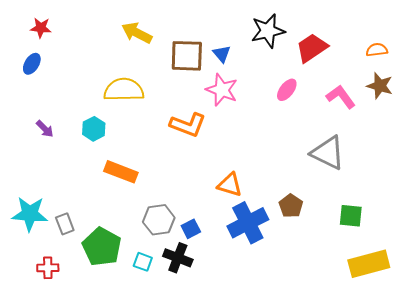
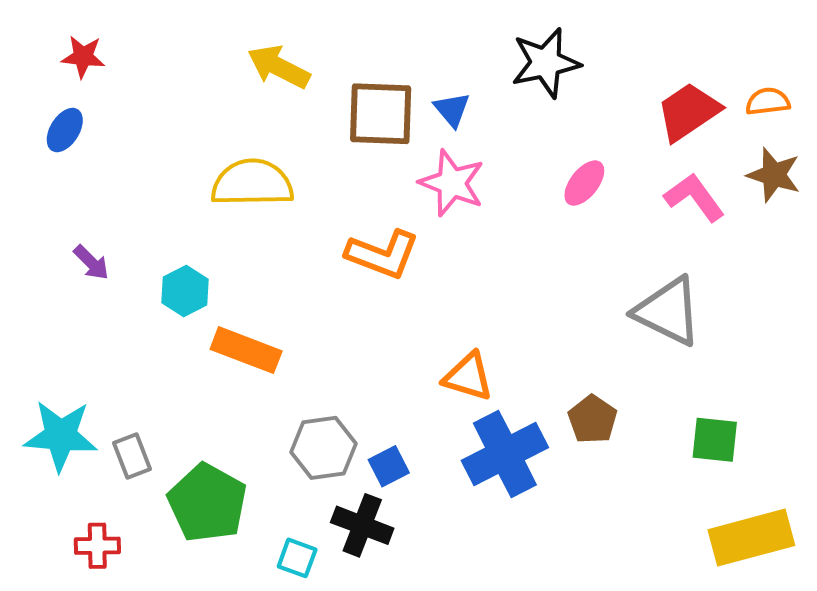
red trapezoid: (312, 48) -> (688, 112), moved
cyan hexagon: (94, 129) -> (185, 291), moved
cyan square: (143, 262) -> (297, 558), moved

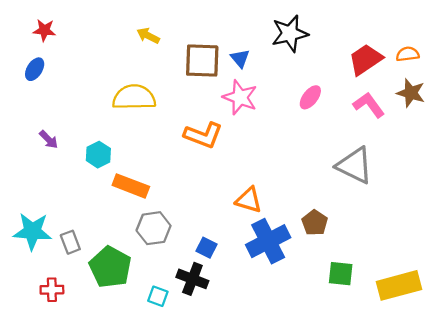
yellow arrow: (279, 67) -> (148, 36), size x0.7
green square: (715, 440) -> (341, 274), moved
gray hexagon: (324, 448) -> (154, 228), moved
blue square: (389, 466) -> (207, 248), turned -36

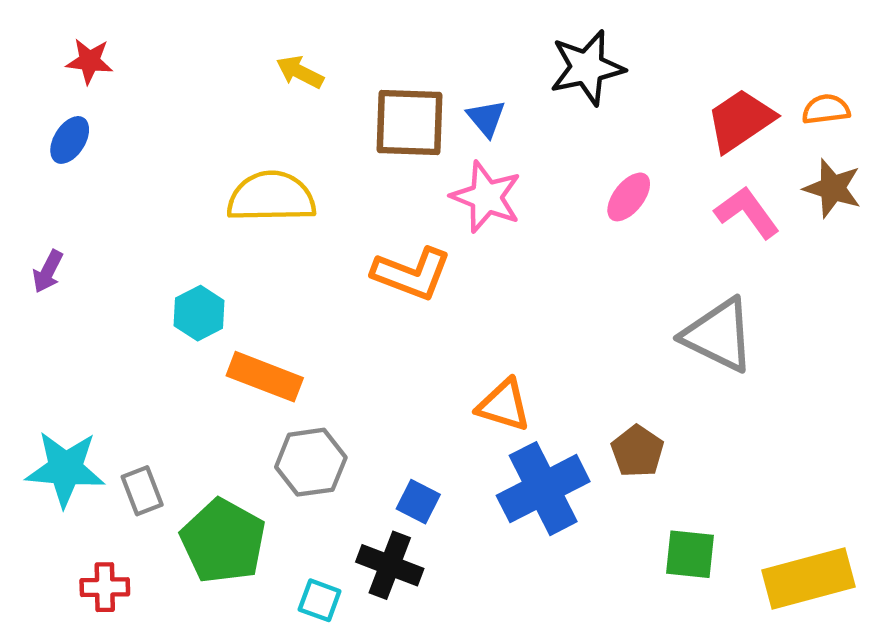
purple arrow: (49, 139) -> (48, 272), moved, turned 72

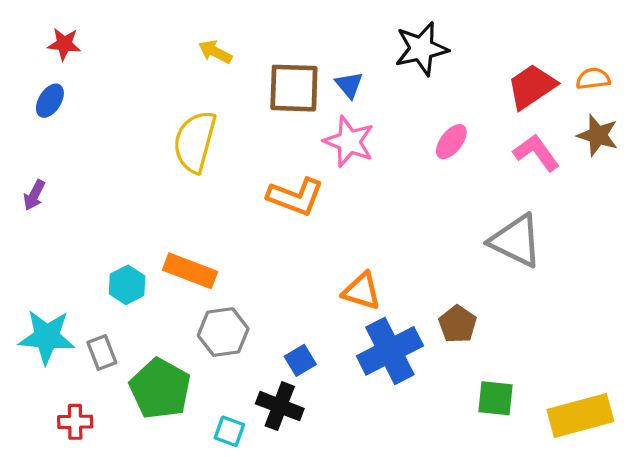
yellow semicircle: (271, 197) -> (195, 142), turned -74
cyan hexagon: (199, 313) -> (127, 285), moved
blue square: (418, 502) -> (300, 360), turned 32

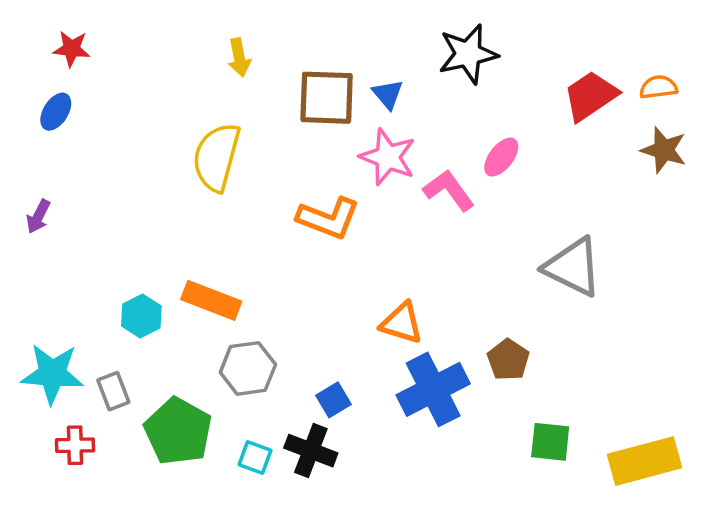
yellow arrow: (215, 52) -> (239, 57), turned -128
pink L-shape: (536, 153) -> (449, 190), moved
red cross: (75, 422) -> (75, 445), moved
cyan square: (229, 431) -> (255, 458), moved

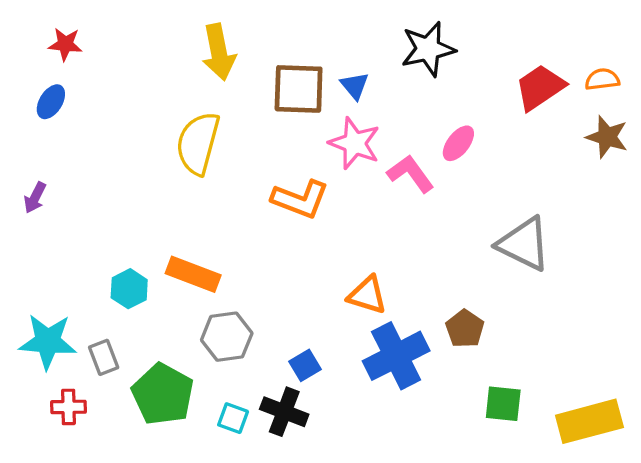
yellow arrow: (239, 57) -> (219, 52), size x1.6

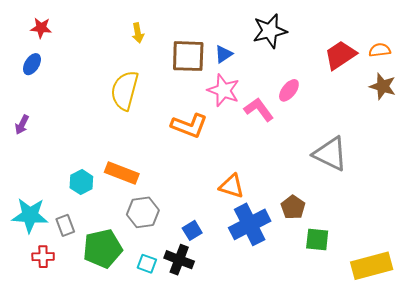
yellow arrow: (219, 52) -> (138, 33), size x0.6
blue triangle: (355, 86) -> (223, 54), turned 36
green pentagon: (163, 394) -> (103, 249), turned 30
green square: (503, 404) -> (317, 240), moved

